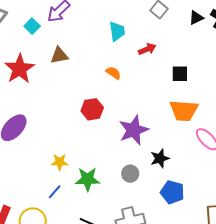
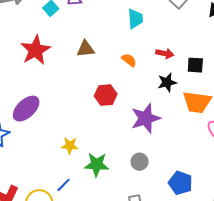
red arrow: (147, 49) -> (165, 53), moved, turned 30
brown triangle: (59, 55) -> (86, 49), moved
black star: (160, 158) -> (167, 82), moved
blue line: (55, 192) -> (63, 185), moved

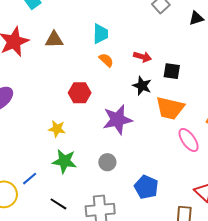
cyan trapezoid: (135, 19) -> (100, 34), moved
brown triangle: (86, 49) -> (54, 40), moved
black star: (167, 82) -> (142, 86), turned 30
yellow star: (70, 146) -> (57, 129), moved

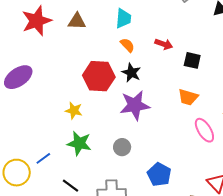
black star: (142, 86) -> (131, 73), moved
red hexagon: (80, 93) -> (99, 76), size x1.4
orange trapezoid: (170, 108) -> (188, 97), size x0.7

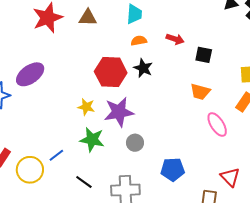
orange semicircle: (127, 45) -> (139, 41), turned -56
purple star: (135, 105) -> (119, 112), moved
blue pentagon: (159, 174) -> (173, 169), turned -30

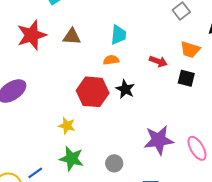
orange semicircle: (139, 41) -> (111, 60), moved
orange trapezoid: (200, 92) -> (190, 50), moved
purple star: (119, 112) -> (159, 140), moved

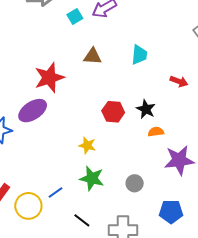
red star: (32, 35) -> (49, 78), moved
orange semicircle: (111, 60) -> (156, 132), moved
red hexagon: (93, 92) -> (113, 112), size x0.7

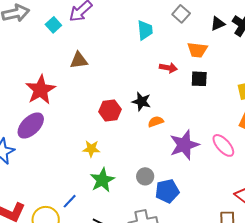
cyan trapezoid: (139, 55) -> (145, 30), moved
green star: (92, 178) -> (102, 180), turned -30
blue pentagon: (171, 212) -> (167, 191), moved

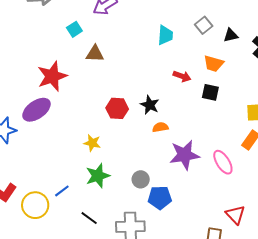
black triangle: (218, 24) -> (231, 35), moved
cyan square: (53, 25) -> (74, 29), moved

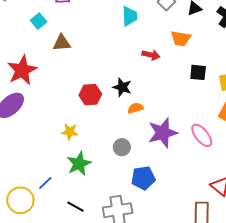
black square: (210, 92) -> (198, 72), moved
gray circle: (141, 179) -> (122, 147), moved

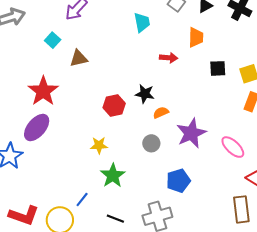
orange trapezoid: (181, 39) -> (196, 37), turned -90
pink ellipse: (202, 135) -> (233, 147), moved
gray circle: (122, 147) -> (151, 143), moved

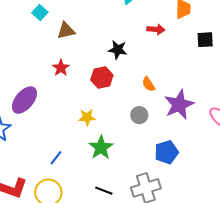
red star: (43, 91) -> (61, 68), moved, size x0.6
black star: (145, 94) -> (118, 50), moved
orange semicircle: (161, 113) -> (149, 84), turned -98
blue line: (82, 199) -> (56, 158), moved

